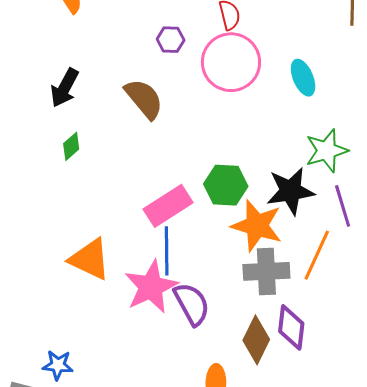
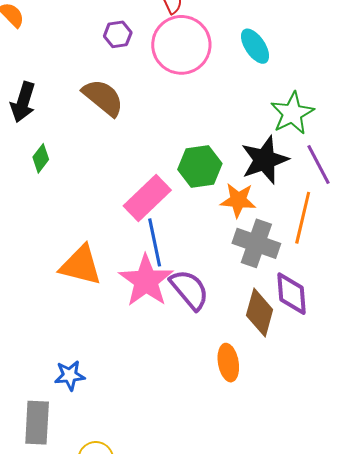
orange star: (257, 226) -> (238, 200), size x0.7
gray cross: (266, 271) -> (256, 243), turned 33

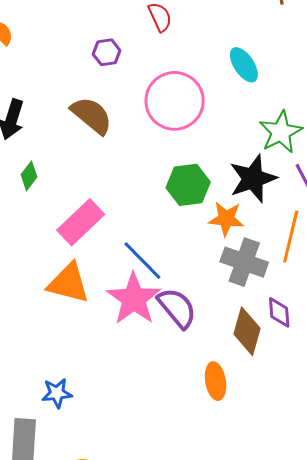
pink circle: (181, 45) -> (175, 101), moved
pink rectangle: (147, 198) -> (81, 222), moved
blue line: (155, 242) -> (142, 261), turned -33
purple diamond: (292, 294) -> (279, 312), size x0.7

